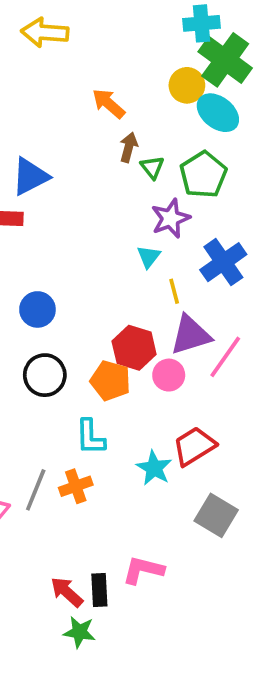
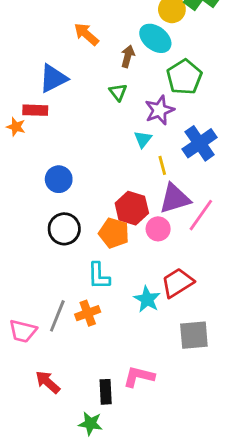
orange arrow: (109, 104) -> (86, 34), moved
cyan ellipse: (218, 113) -> (155, 38), moved
green triangle: (152, 167) -> (118, 92), moved
gray square: (216, 515) -> (194, 335), turned -36
red arrow: (67, 592) -> (48, 382), moved

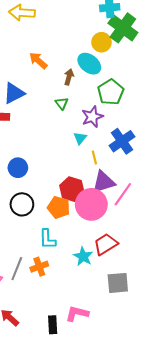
pink circle: (158, 229) -> (91, 204), size x1.8

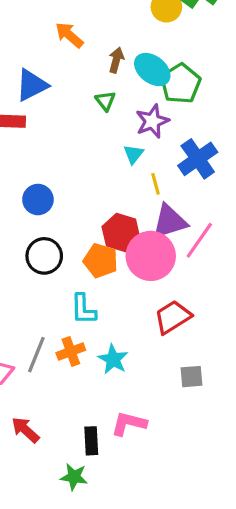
cyan ellipse: (89, 64) -> (152, 70), moved
cyan star: (83, 256) -> (113, 359), moved
gray square: (118, 283) -> (191, 377), size x0.7

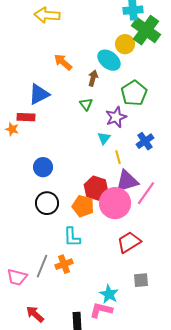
cyan ellipse: (152, 70) -> (109, 60), moved
blue cross: (198, 159) -> (145, 141), size x0.7
cyan star: (113, 359) -> (109, 294), moved

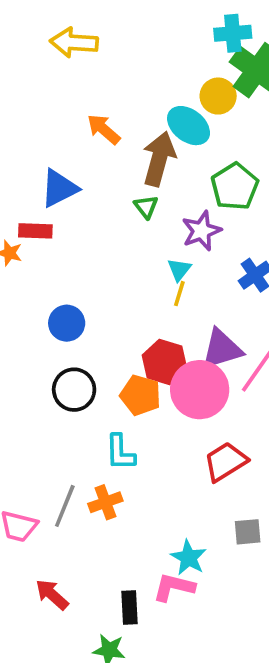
brown arrow: (93, 78) -> (159, 159), size x1.8
yellow line: (118, 157) -> (179, 294), moved, turned 32

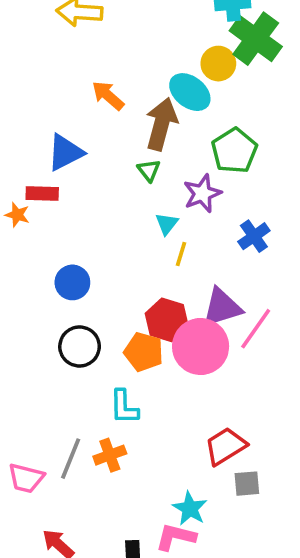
cyan triangle: (179, 270) -> (167, 224), moved
red trapezoid: (225, 462) -> (225, 446), moved

